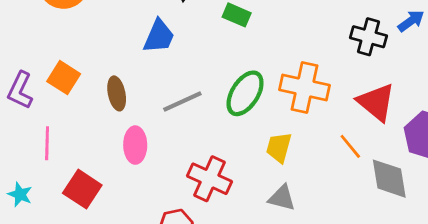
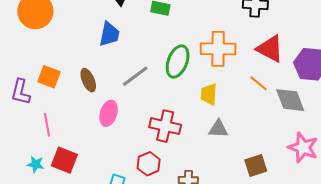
pink ellipse: (135, 145) -> (109, 113), turned 30
red square: (82, 189) -> (64, 160), moved

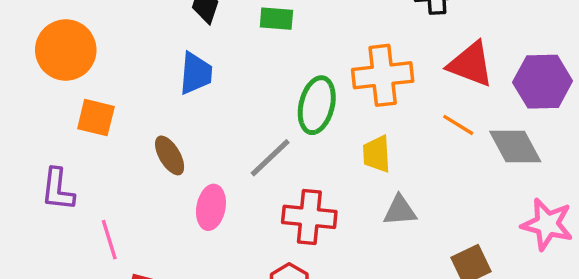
gray line: (135, 76) -> (270, 158), moved
orange square: (49, 77) -> (96, 118), moved

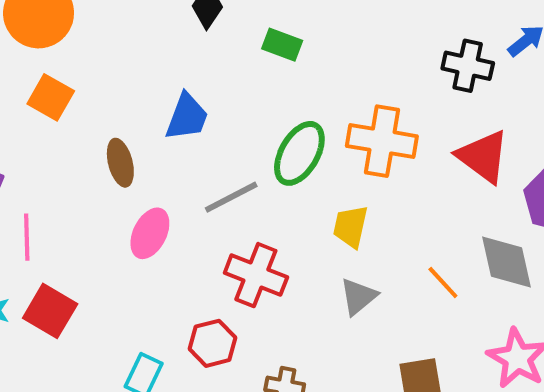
blue trapezoid: (196, 73) -> (187, 117), moved
orange line: (458, 125) -> (443, 283), moved
gray triangle: (400, 211) -> (358, 297), turned -51

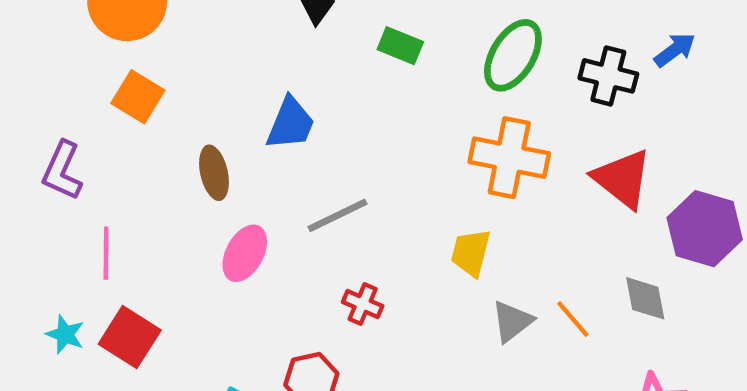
green ellipse: (299, 153) -> (513, 55), moved
gray diamond: (507, 262) -> (645, 298), size x0.7
red cross: (256, 275) -> (363, 304), size x0.6
gray triangle: (358, 297) -> (512, 321), moved

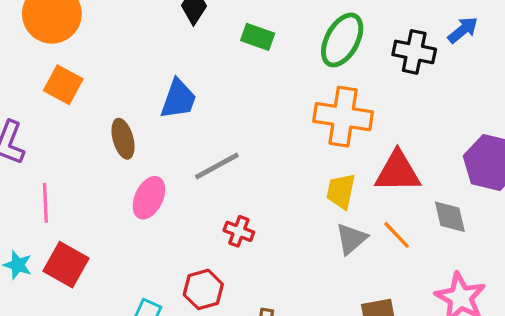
red triangle: (622, 179) -> (398, 172), moved, turned -36
yellow trapezoid: (471, 253) -> (341, 191), moved

